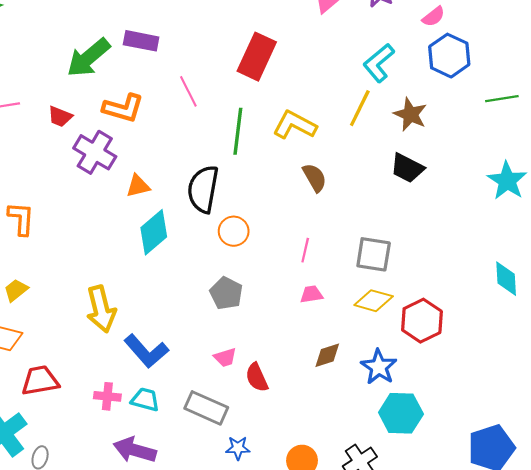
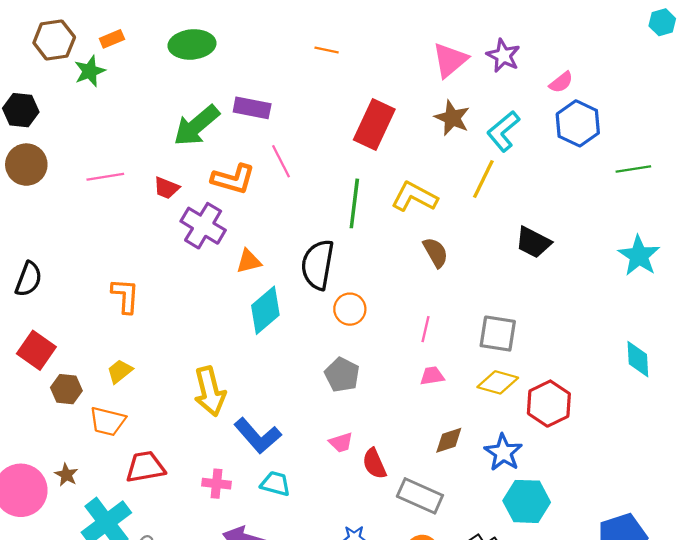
pink line: (188, 91) -> (281, 161), moved
brown star: (410, 114) -> (452, 118), moved
cyan trapezoid: (145, 400) -> (275, 484), moved
gray rectangle: (206, 408) -> (420, 496), moved

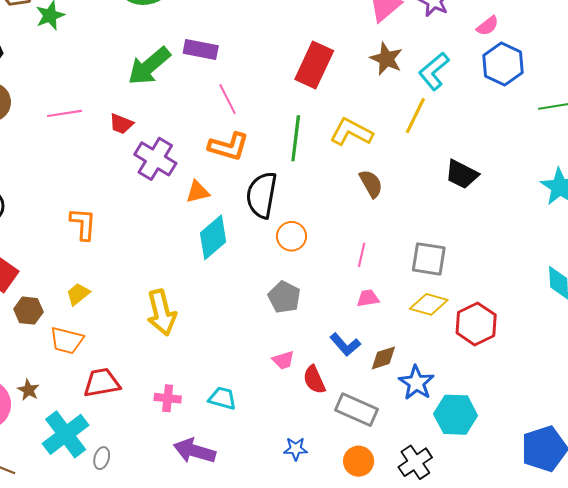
orange L-shape: (233, 179) -> (229, 146), moved
blue L-shape: (258, 436) -> (345, 345), moved, size x0.7
blue star: (503, 453) -> (416, 383), moved

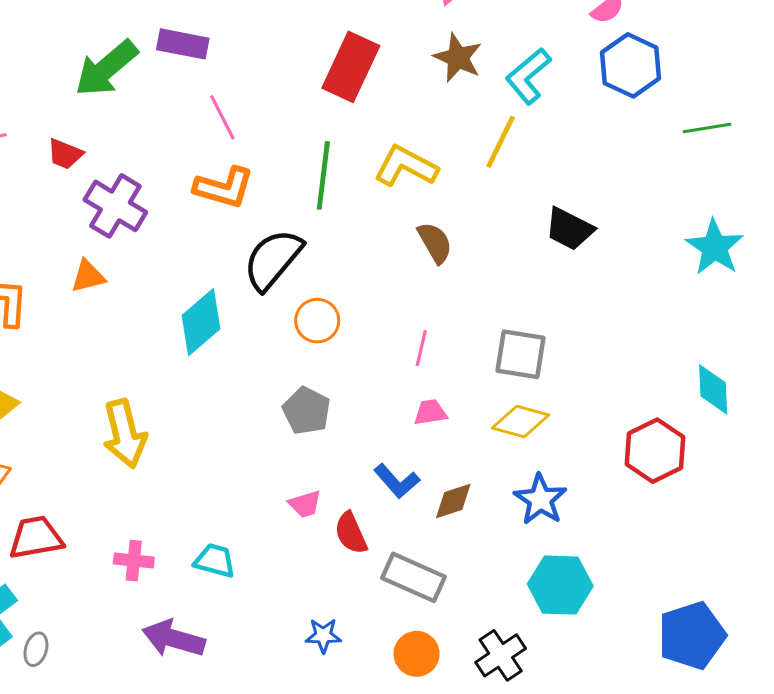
orange triangle: (198, 192) -> (88, 276), moved
black semicircle: (262, 195) -> (273, 259), turned 30
red hexagon: (476, 324) -> (655, 451), moved
blue star: (416, 383) -> (540, 499), moved

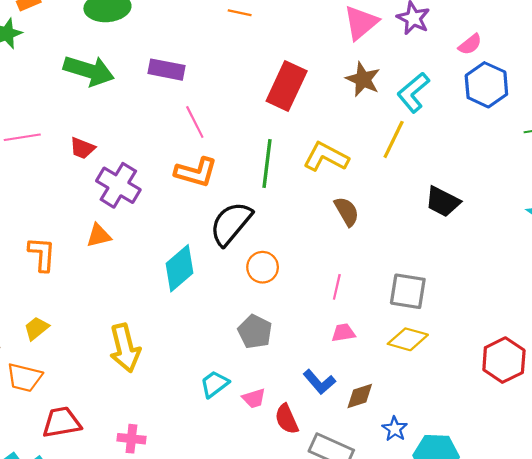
green arrow: (106, 68) -> (89, 71), moved, turned -123
blue star: (540, 499) -> (395, 429), moved, size x0.7
cyan trapezoid: (215, 561) -> (214, 384), moved, turned -52

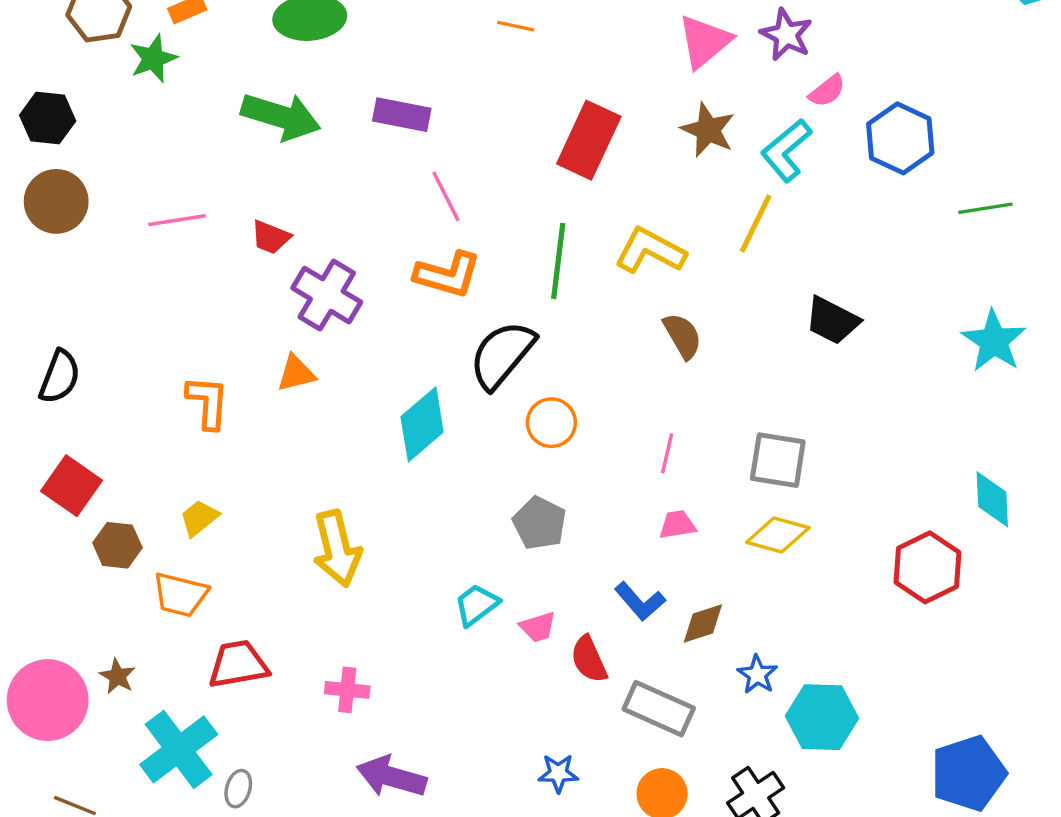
pink semicircle: (470, 44) -> (827, 91), moved

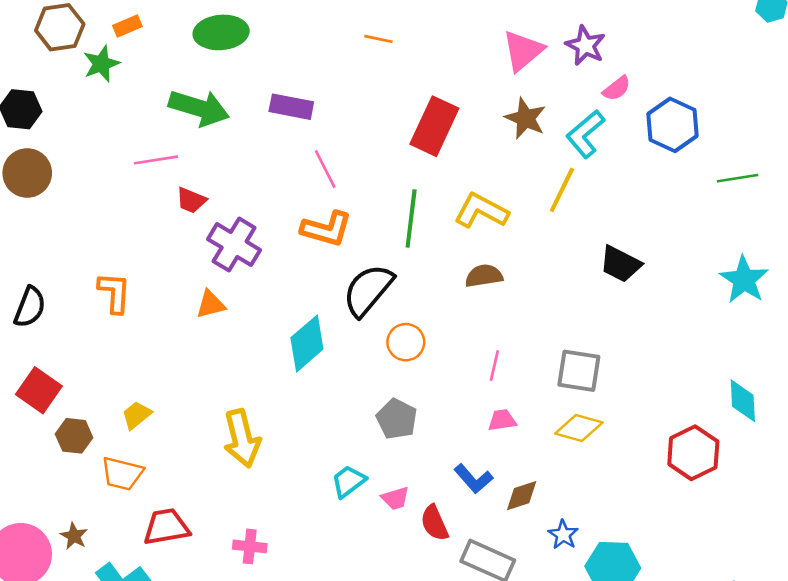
pink line: (177, 220) -> (156, 160), moved
brown semicircle: (682, 336) -> (484, 276), moved, turned -69
orange L-shape: (208, 402) -> (114, 293), moved

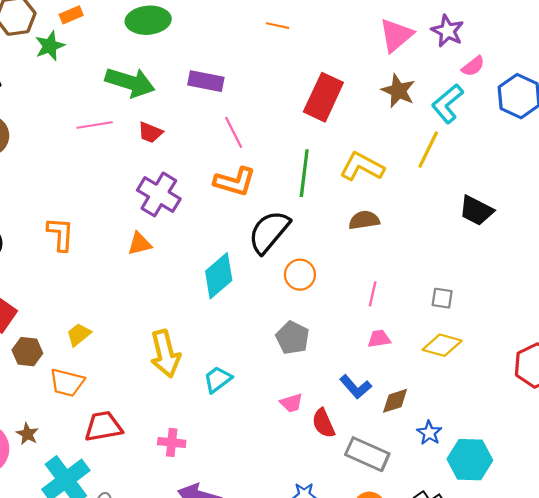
red trapezoid: (191, 200) -> (150, 132), moved
gray square: (579, 371) -> (442, 298), size x0.6
cyan trapezoid: (349, 481) -> (218, 379), moved

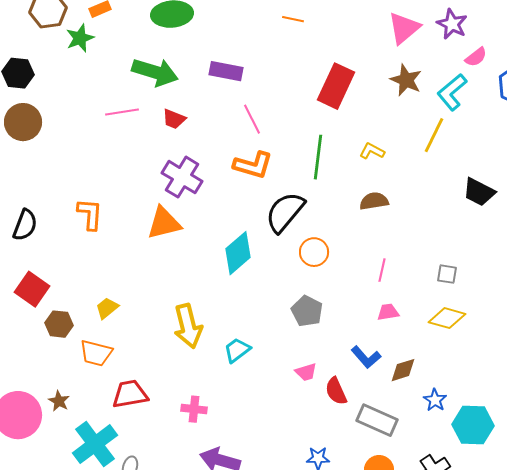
yellow L-shape: (362, 167) -> (372, 151), size x0.6
orange triangle: (140, 244) -> (164, 223), size x1.5

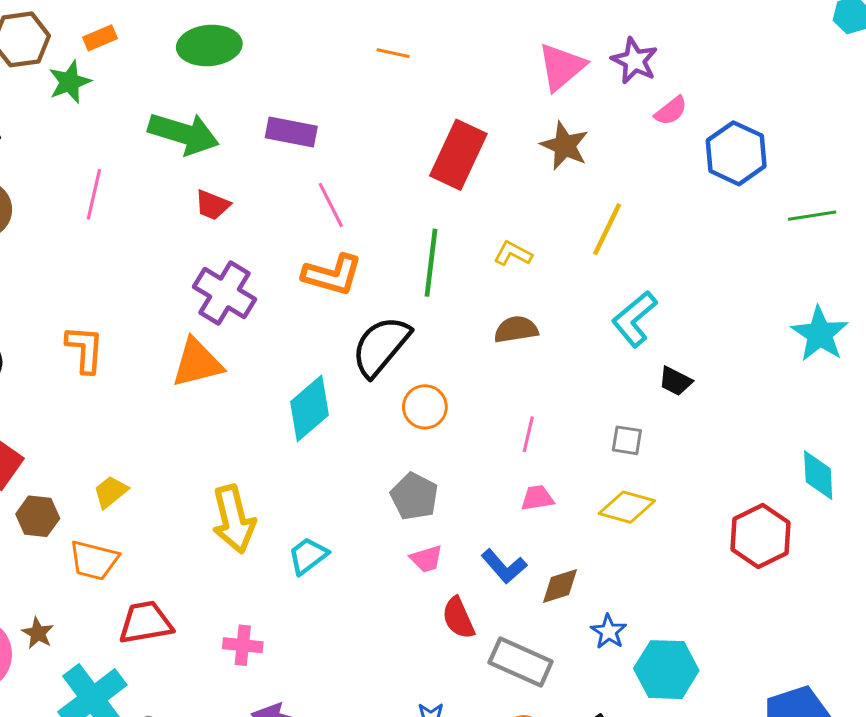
cyan L-shape: (452, 92) -> (634, 319), moved
pink line: (122, 112) -> (94, 194), moved, turned -68
black trapezoid: (479, 192) -> (675, 381), moved, size x0.7
pink trapezoid: (306, 372) -> (426, 559), moved

